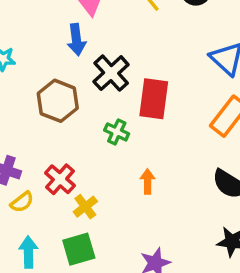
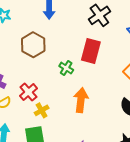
black cross: (111, 73) -> (99, 15), moved
orange arrow: (148, 181) -> (81, 100), size x1.6

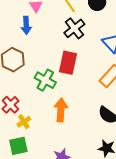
green cross: (66, 68) -> (45, 80), size x1.5

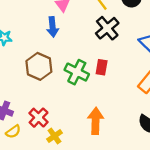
red rectangle: (68, 63) -> (102, 67), size x0.6
green cross: (45, 80) -> (77, 72), moved

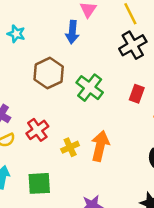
red rectangle: (102, 67) -> (137, 94), moved
yellow cross: (54, 136) -> (70, 147), moved

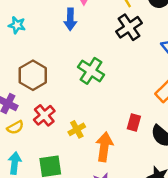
brown hexagon: (49, 73) -> (33, 75), moved
red rectangle: (137, 94) -> (134, 122), moved
orange arrow: (100, 146) -> (104, 147), moved

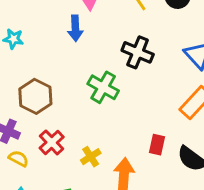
black cross: (129, 27) -> (138, 52), moved, turned -30
yellow semicircle: (15, 127) -> (19, 159), turned -119

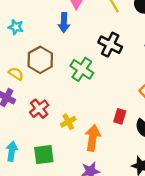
brown hexagon: (35, 96) -> (40, 60), moved
yellow semicircle: (19, 159) -> (16, 74), moved

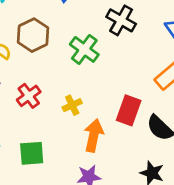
red rectangle: (120, 116) -> (129, 110), size x1.5
yellow cross: (68, 122) -> (72, 105), moved

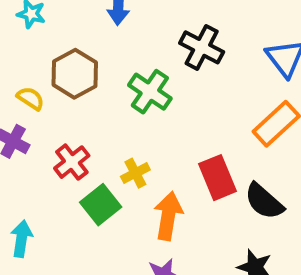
red rectangle: (129, 110) -> (218, 178), turned -40
green square: (32, 153) -> (101, 205), moved, turned -32

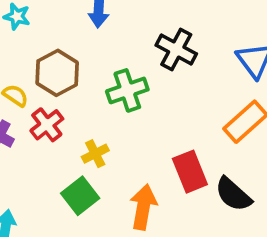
green cross: (150, 92) -> (127, 90), turned 36
red cross: (72, 162) -> (47, 125), moved
yellow cross: (135, 173) -> (95, 154), moved

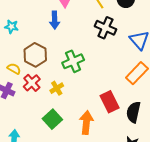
black cross: (176, 49) -> (105, 28), moved
yellow cross: (95, 154) -> (57, 88), moved
black semicircle: (233, 194) -> (133, 112), turned 65

